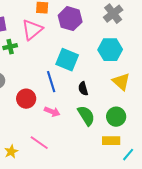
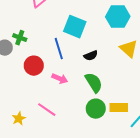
green cross: (10, 47) -> (20, 38), moved, turned 32
black semicircle: (83, 89) -> (91, 56), turned -96
green circle: (116, 117) -> (96, 109), moved

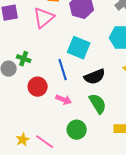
black semicircle: (91, 56) -> (95, 77), size x1.5
green circle: (96, 109) -> (77, 130), moved
pink line: (47, 110) -> (45, 142), moved

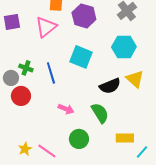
blue line: (63, 70) -> (51, 73), moved
black semicircle: (95, 77) -> (110, 86), moved
red circle: (38, 87) -> (21, 96), moved

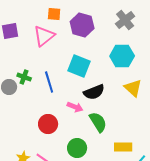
black semicircle: (110, 86) -> (94, 92), moved
red circle: (21, 96) -> (48, 124), moved
pink arrow: (66, 109) -> (75, 107), moved

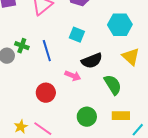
cyan square: (79, 66) -> (77, 35), size x0.7
green semicircle: (98, 122) -> (113, 85), moved
green circle: (77, 148) -> (87, 117), moved

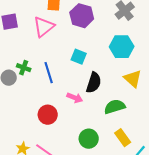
black semicircle: (92, 61) -> (94, 83), turned -50
green semicircle: (113, 85) -> (115, 107), turned -75
yellow rectangle: (121, 116) -> (123, 138), turned 54

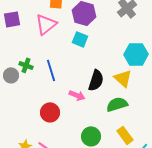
cyan hexagon: (122, 47) -> (136, 54), moved
cyan square: (79, 57) -> (80, 39), moved
yellow triangle: (133, 79) -> (123, 78), moved

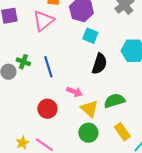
cyan square: (80, 39) -> (90, 36), moved
yellow triangle: (123, 78) -> (89, 109), moved
black semicircle: (96, 80) -> (99, 64), moved

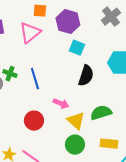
yellow rectangle: (122, 132) -> (109, 144), turned -48

